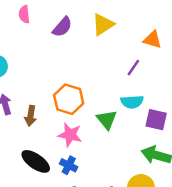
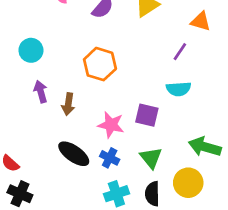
orange hexagon: (69, 99) -> (100, 64), moved
green triangle: (107, 120) -> (151, 158), moved
purple square: (156, 120) -> (147, 115), moved

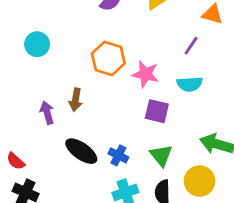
purple arrow: (41, 92) -> (47, 113), moved
pink star: (111, 125) -> (145, 74), moved

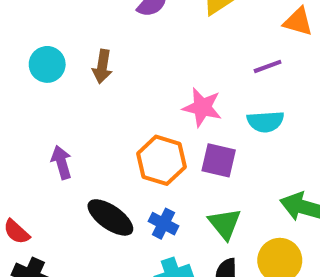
purple line: (191, 46) -> (268, 66), turned 36
orange hexagon: (108, 58) -> (161, 160), moved
brown arrow: (76, 100) -> (102, 66), moved

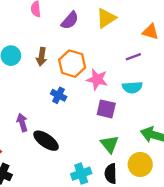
orange hexagon: (161, 160) -> (72, 64), moved
purple arrow: (61, 162) -> (22, 123), moved
blue cross: (163, 224) -> (59, 95), moved

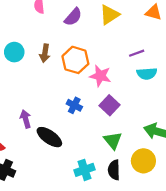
orange triangle: (150, 32) -> (154, 12), moved
cyan semicircle: (132, 87) -> (147, 74), moved
blue cross: (59, 95) -> (74, 105), moved
purple square: (106, 109) -> (109, 105), turned 30

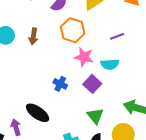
orange hexagon: (75, 60) -> (73, 30), moved
cyan semicircle: (147, 74) -> (110, 64), moved
purple arrow: (26, 119) -> (16, 127), moved

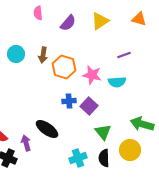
orange hexagon: (73, 30) -> (64, 67), moved
blue cross: (60, 84) -> (69, 101), turned -32
purple square: (92, 84) -> (89, 106), moved

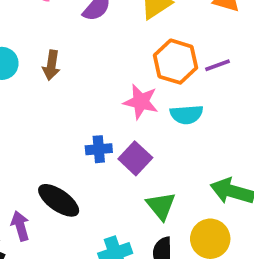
purple line: (124, 55) -> (218, 65), moved
orange hexagon: (64, 67) -> (176, 62), moved

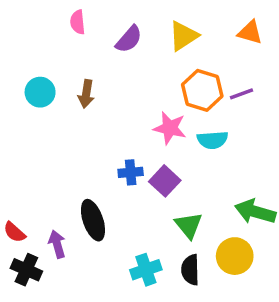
black ellipse: (59, 200) -> (93, 220), turned 36

